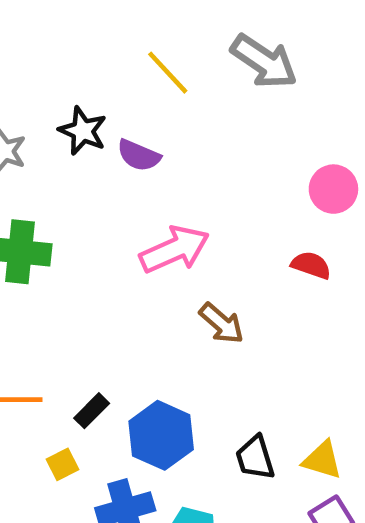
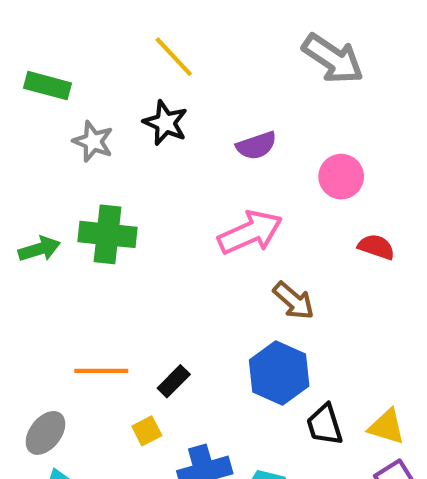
yellow line: (168, 73) -> (174, 57), moved
purple semicircle: (139, 155) -> (256, 146), moved, turned -42
pink circle: (333, 189) -> (341, 177), moved
blue hexagon: (161, 435) -> (279, 373), moved

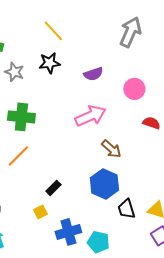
gray arrow: (333, 59) -> (130, 32), turned -100
black star: (165, 123) -> (49, 63), turned -30
orange line: (101, 371) -> (18, 156), moved, turned -45

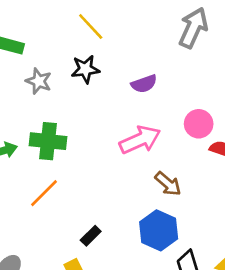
pink circle: (134, 89) -> (199, 124), moved

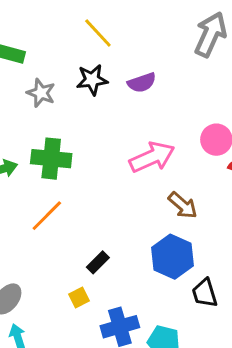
purple semicircle: (144, 84) -> (142, 83), moved

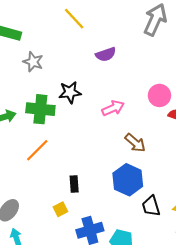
black star: (92, 80) -> (70, 92), moved
pink arrow: (152, 157) -> (113, 108), size x0.7
black rectangle: (98, 262) -> (74, 184), turned -49

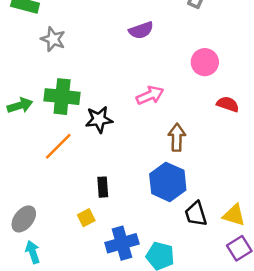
black star: (70, 92) -> (99, 119), moved
pink circle: (159, 95) -> (205, 62), moved
brown arrow: (135, 143) -> (177, 137), turned -130

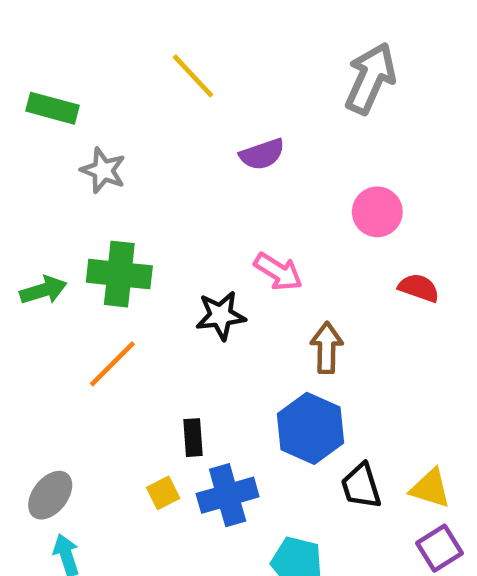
pink arrow: (150, 95) -> (278, 272), turned 56
black star: (99, 119) -> (221, 316), moved
blue cross: (122, 243) -> (228, 495), moved

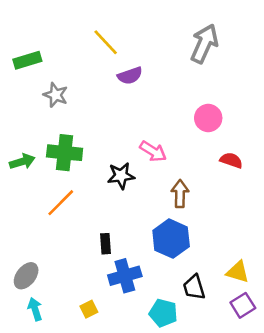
green rectangle: (52, 108) -> (27, 60), turned -32
purple semicircle: (262, 154) -> (130, 76), moved
black trapezoid: (361, 486) -> (194, 287), moved
yellow square: (163, 493) -> (89, 309), moved

